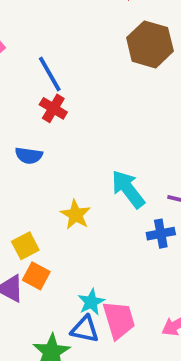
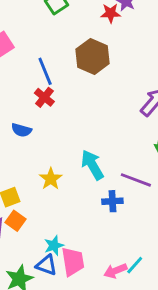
brown hexagon: (150, 44) -> (93, 56), moved

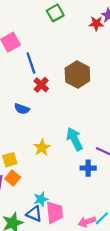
brown hexagon: (93, 56) -> (77, 75), moved
blue line: (45, 71) -> (31, 63), moved

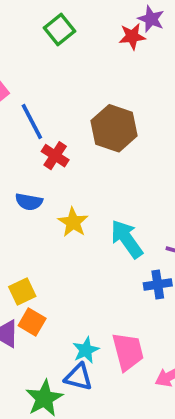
yellow star: (42, 148) -> (73, 222), moved
pink trapezoid: (55, 212) -> (128, 352), moved

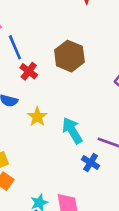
blue cross: (158, 284) -> (91, 163), turned 36

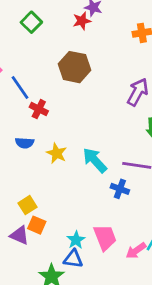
brown hexagon: (69, 56) -> (75, 67), moved

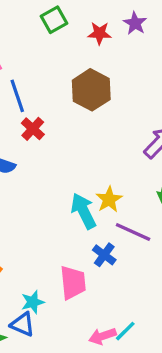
red star: (82, 21) -> (100, 33), moved
yellow star: (57, 153) -> (109, 199), moved
pink trapezoid: (105, 237) -> (73, 283), moved

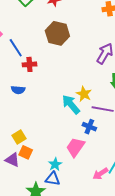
red cross: (33, 129) -> (29, 64), turned -32
pink trapezoid: (73, 283) -> (75, 147), turned -125

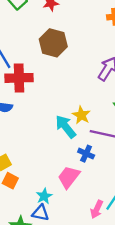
red cross: (29, 64) -> (19, 78), size x1.6
pink arrow: (100, 174) -> (97, 209), turned -35

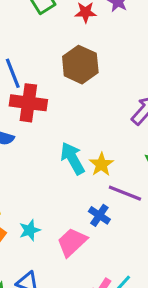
cyan arrow: (66, 127) -> (73, 158), moved
cyan star: (44, 196) -> (30, 230), moved

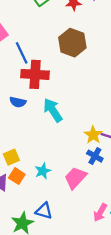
cyan arrow: (73, 158) -> (53, 110), moved
yellow star: (101, 164) -> (93, 135), moved

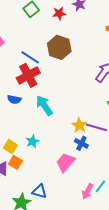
blue line: (22, 53) -> (30, 57), moved, turned -30
red cross: (35, 74) -> (28, 75), turned -30
yellow square: (11, 157) -> (10, 146), turned -32
cyan star: (43, 171) -> (32, 141), moved

